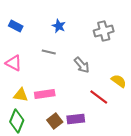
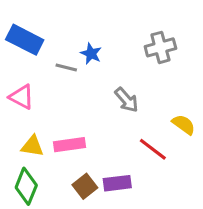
blue rectangle: (16, 26) -> (25, 40), size x1.6
blue star: (59, 26) -> (91, 54), moved
gray line: (49, 52) -> (66, 67), moved

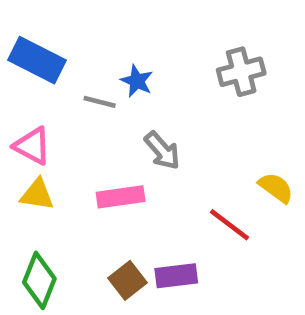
gray arrow: (127, 100) -> (162, 151), moved
pink rectangle: (69, 145) -> (121, 197), moved
yellow triangle: (32, 146) -> (37, 195), moved

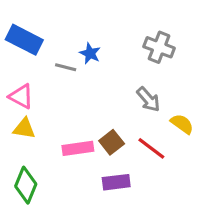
gray cross: (241, 72) -> (159, 47), turned 36
gray arrow: (162, 151) -> (148, 99), moved
pink rectangle: (121, 197) -> (78, 148), moved
brown square: (128, 280) -> (112, 142), moved

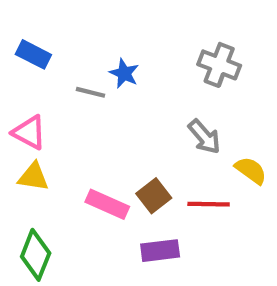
blue rectangle: (24, 40) -> (33, 54), size x0.7
pink rectangle: (78, 148) -> (107, 204), turned 32
red line: (151, 148) -> (209, 204), turned -36

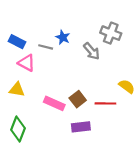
blue rectangle: (33, 54) -> (17, 42), moved
pink triangle: (29, 132) -> (27, 63), moved
gray arrow: (204, 137) -> (92, 51), moved

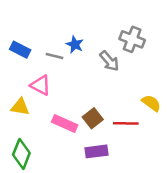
pink triangle: (27, 63) -> (40, 85), moved

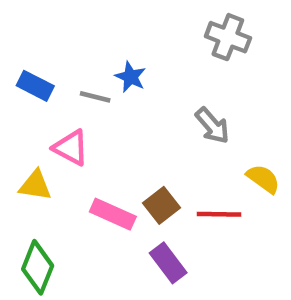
gray cross: (132, 39) -> (228, 37), moved
gray arrow: (109, 61) -> (212, 126), moved
purple rectangle: (97, 151) -> (168, 263), turned 60

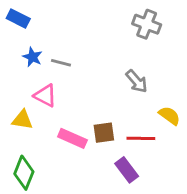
blue star: (130, 77) -> (32, 57), moved
blue rectangle: (35, 86) -> (18, 18), moved
brown square: (161, 205) -> (104, 133), turned 30
purple rectangle: (168, 263) -> (127, 170), moved

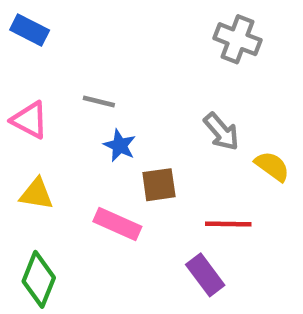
blue star: (32, 57) -> (120, 145), moved
pink triangle: (45, 96) -> (30, 120), moved
yellow semicircle: (169, 116) -> (272, 166), moved
brown square: (104, 133) -> (159, 185), moved

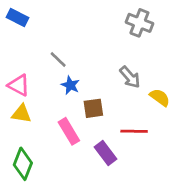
gray line: (99, 102) -> (58, 59), turned 30
pink triangle: (30, 120) -> (19, 85), moved
pink rectangle: (117, 224) -> (69, 131), turned 35
purple rectangle: (205, 275) -> (106, 153), moved

